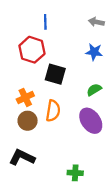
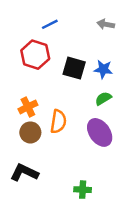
blue line: (45, 22) -> (50, 24), turned 64
blue star: (94, 52) -> (103, 69), moved
black square: (55, 74) -> (74, 68), moved

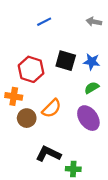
red hexagon: (35, 55) -> (31, 69), moved
orange cross: (28, 107) -> (14, 96), moved, turned 35
orange semicircle: (58, 122) -> (52, 108), turned 36
black L-shape: (24, 173) -> (48, 154), moved

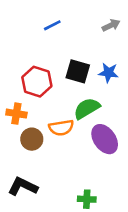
gray arrow: (94, 22) -> (111, 25), turned 144
green semicircle: (92, 88) -> (87, 108), moved, size x1.5
orange semicircle: (52, 108) -> (61, 128), turned 36
black L-shape: (48, 154) -> (23, 186), moved

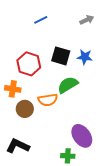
purple ellipse: (105, 139) -> (82, 136), moved

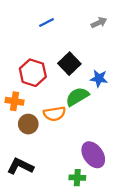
black square: (61, 56) -> (69, 64), turned 30
blue star: (85, 57) -> (99, 78), moved

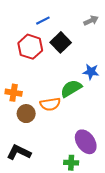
black square: (69, 64) -> (61, 42), moved
red hexagon: (33, 73) -> (30, 47), moved

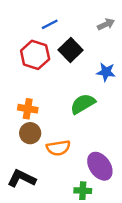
blue star: (91, 72) -> (106, 72), moved
orange cross: (14, 93) -> (28, 109), moved
orange semicircle: (50, 104) -> (58, 148), moved

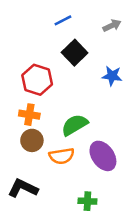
blue line: (50, 24) -> (63, 20), moved
red hexagon: (35, 55) -> (37, 80), moved
green semicircle: (83, 104) -> (75, 125), moved
purple ellipse: (100, 166) -> (103, 156), moved

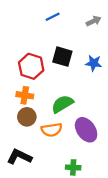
black square: (75, 53) -> (62, 57), moved, turned -30

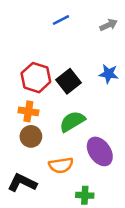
black square: (62, 57) -> (68, 81), moved, turned 36
orange semicircle: (52, 130) -> (61, 165), moved

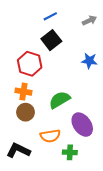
black square: (68, 81) -> (51, 40), moved
green cross: (85, 195) -> (70, 152), moved

